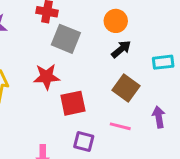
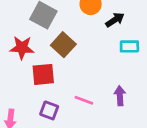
black arrow: (121, 49) -> (115, 20), moved
brown square: (126, 88) -> (63, 45), moved

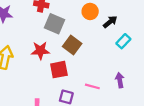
cyan rectangle: (129, 46) -> (123, 41), turned -40

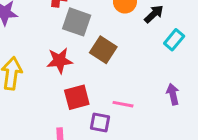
red square: (59, 70) -> (77, 97), moved
pink line: (92, 86) -> (123, 104), moved

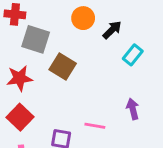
red square: (77, 97) -> (20, 117), moved, turned -30
pink line: (123, 104) -> (95, 126), moved

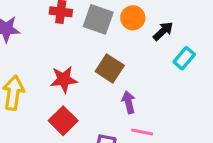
gray square: (36, 39) -> (98, 19), moved
purple arrow: (133, 109) -> (129, 102), moved

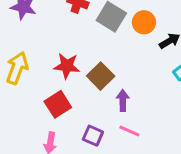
brown square: (110, 68) -> (101, 76), moved

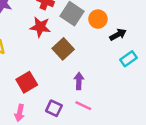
red star: (67, 66) -> (40, 27), moved
brown square: (101, 76) -> (63, 49), moved

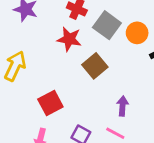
purple arrow: (79, 81) -> (123, 106), moved

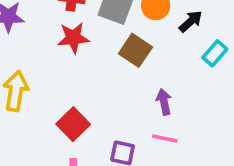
brown square: (95, 66) -> (135, 50), moved

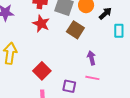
red star: (73, 38) -> (41, 24), turned 30
cyan rectangle: (215, 53) -> (119, 31), turned -40

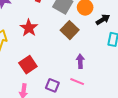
red star: (41, 24) -> (29, 28), moved

